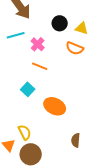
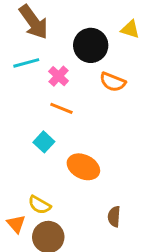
black circle: (60, 23) -> (91, 45), size x1.5
yellow triangle: (82, 28) -> (130, 29), moved
yellow semicircle: (25, 132) -> (40, 205), turned 147

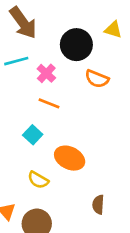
yellow semicircle: (40, 205) -> (38, 180), moved

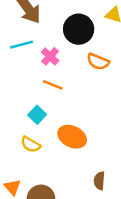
yellow semicircle: (38, 180) -> (31, 144), moved

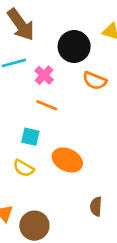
cyan square: (37, 115) -> (30, 137), turned -30

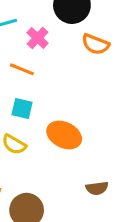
orange line: (47, 105) -> (22, 69), moved
brown semicircle: (96, 206) -> (97, 188), turned -102

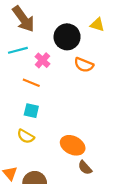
orange ellipse: (64, 135) -> (73, 145), moved
brown semicircle: (97, 188) -> (85, 168), turned 56

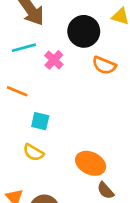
orange line: (31, 83) -> (17, 91), moved

